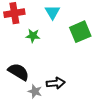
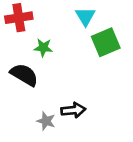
cyan triangle: (52, 12) -> (85, 16), moved
black semicircle: (19, 72) -> (24, 75), moved

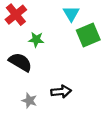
red cross: (19, 18) -> (16, 15), turned -30
gray star: (46, 121) -> (29, 101), moved

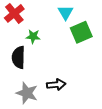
black semicircle: (20, 62) -> (18, 57), turned -120
gray star: (29, 101) -> (27, 93), size x1.5

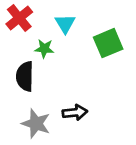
cyan triangle: (66, 12) -> (65, 24), moved

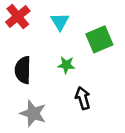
green star: (44, 49) -> (66, 65), moved
black arrow: (75, 112) -> (83, 98), moved, turned -100

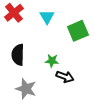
green star: (66, 65) -> (52, 61), moved
black arrow: (83, 98) -> (65, 77), turned 126

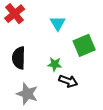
cyan triangle: (47, 17) -> (58, 23), moved
green square: (78, 31) -> (84, 45), moved

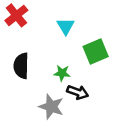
gray star: (27, 94) -> (51, 107), moved

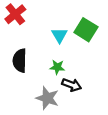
cyan triangle: (66, 26) -> (59, 35), moved
green square: (96, 51) -> (86, 30), moved, turned -35

